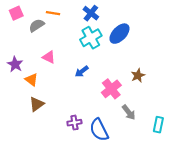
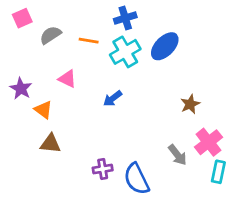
orange line: (53, 13) -> (89, 41), moved
blue cross: (91, 13) -> (125, 18), turned 35
pink cross: (111, 89) -> (208, 142), moved
brown triangle: (37, 104) -> (50, 144), turned 42

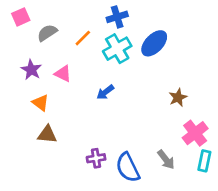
orange line: (89, 41) -> (83, 38), turned -54
purple star: (21, 89) -> (31, 70), moved
gray arrow: (177, 155) -> (166, 160), moved

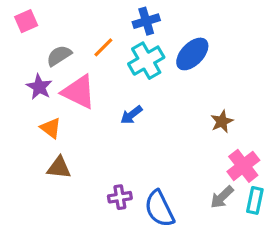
gray semicircle: (47, 33) -> (59, 56), moved
pink triangle: (63, 74) -> (79, 92), size x1.6
gray arrow: (166, 160) -> (222, 197), moved, turned 84

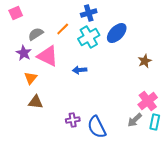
blue arrow: (131, 115) -> (80, 70), turned 32
brown star: (222, 121) -> (145, 61), moved
orange triangle: (51, 128) -> (31, 78), turned 32

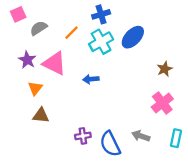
gray semicircle: (36, 34) -> (39, 28), moved
pink cross: (148, 101) -> (162, 103), moved
gray arrow: (135, 120) -> (141, 136), moved, turned 63

